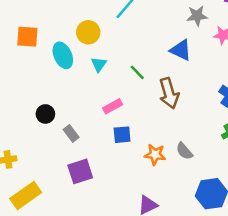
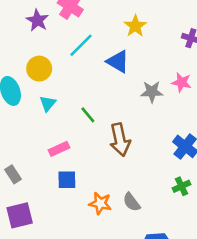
gray star: (197, 16) -> (152, 92), moved
blue triangle: (181, 50) -> (118, 62), moved

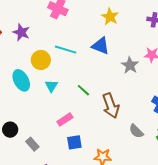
purple star: (37, 20) -> (21, 32), moved
cyan line: (81, 45) -> (66, 50), moved, turned 70
gray star: (152, 92) -> (130, 65), turned -30
gray semicircle: (132, 202) -> (136, 131), moved

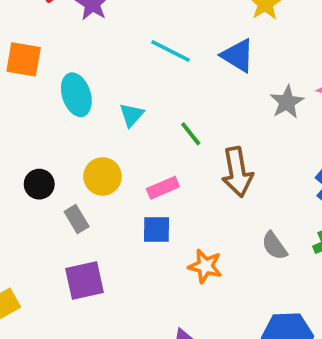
yellow circle: (41, 60) -> (103, 176), moved
pink rectangle: (65, 120) -> (163, 188), moved
gray semicircle: (136, 131) -> (274, 246), moved

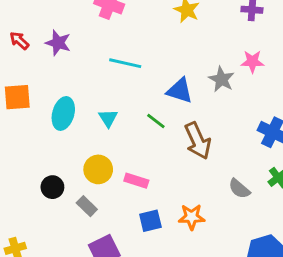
blue triangle: (238, 56) -> (180, 91), moved
cyan ellipse: (76, 95) -> (63, 113), turned 48
pink rectangle: (163, 188) -> (136, 181), moved, turned 55
blue square: (156, 229) -> (150, 221), moved

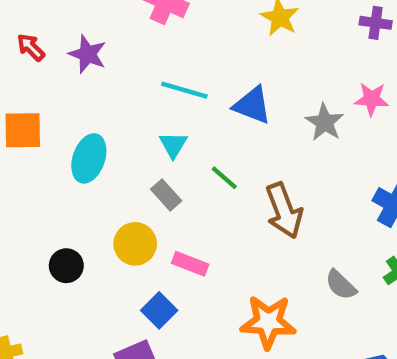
blue triangle: (180, 91) -> (252, 105), moved
cyan triangle: (108, 118) -> (173, 145), moved
gray rectangle: (87, 206) -> (166, 195), moved
orange star: (192, 217) -> (268, 322), size x1.4
blue square: (150, 221) -> (159, 310), moved, turned -35

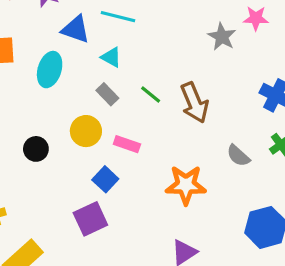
blue triangle: (252, 105) -> (76, 29), moved
cyan triangle: (173, 145) -> (111, 57), turned -30
green line: (224, 178) -> (151, 94), moved

